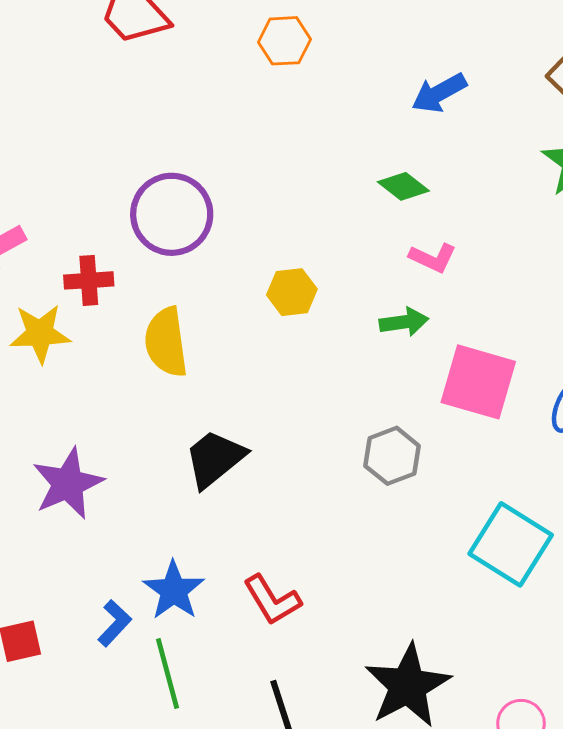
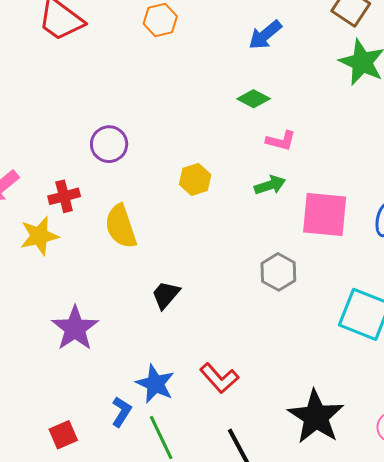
purple circle: (172, 214) -> (109, 144), size x0.7
black trapezoid: (215, 459) -> (166, 295), size x0.7

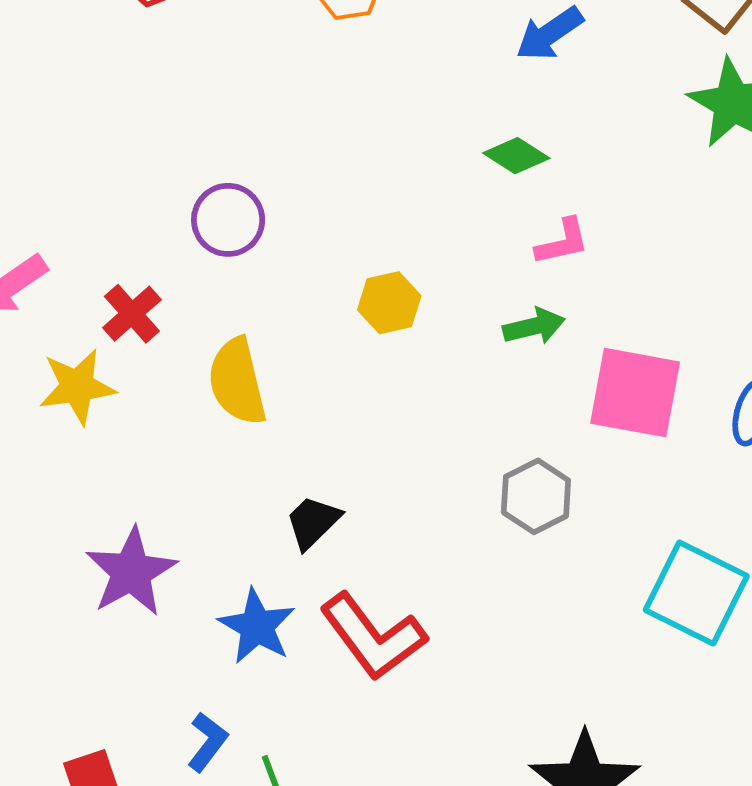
pink L-shape: (281, 141) -> (562, 242), turned -32
red cross: (64, 196) -> (132, 314), turned -32
red L-shape: (219, 378) -> (373, 637), moved, size x1.4
blue star: (155, 384) -> (257, 626), moved

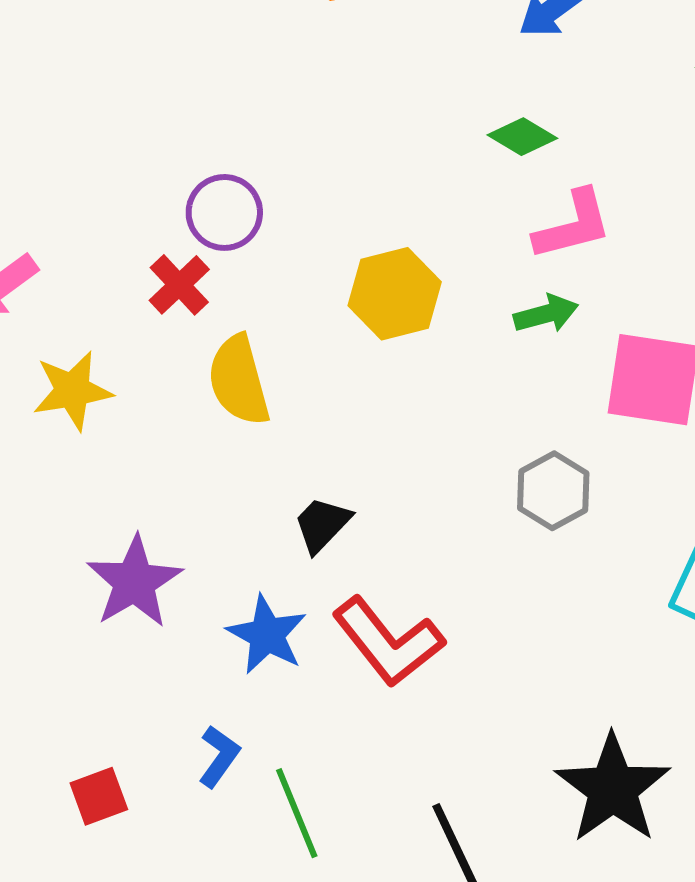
pink L-shape: (562, 242) -> (573, 225), size x1.4
yellow hexagon: (389, 303) -> (395, 294), size x1.4
red cross: (132, 314) -> (179, 285), moved

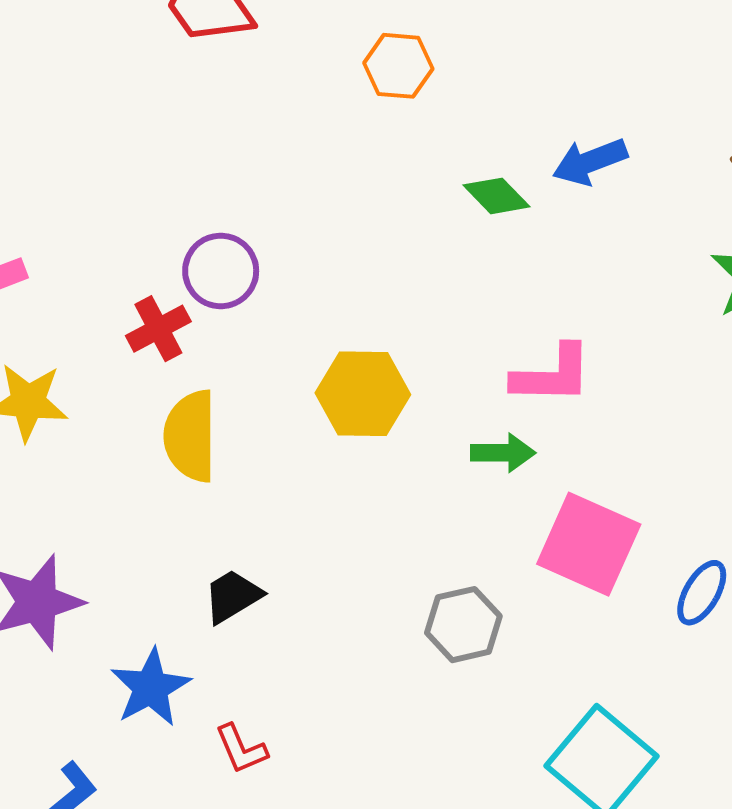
green diamond: (522, 137) -> (497, 196), moved
red L-shape: (388, 642) -> (241, 749), moved, size x0.5

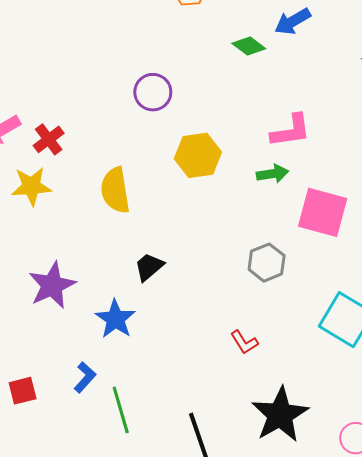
purple circle: (221, 271) -> (153, 92), moved
red cross: (158, 329) -> (49, 139), moved
red L-shape: (241, 749) -> (244, 342), moved

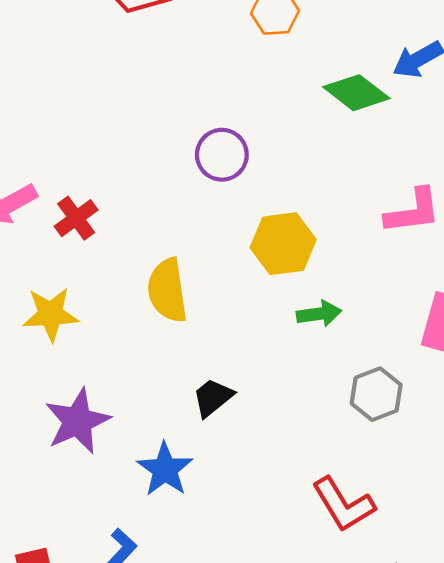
green diamond: (249, 46) -> (356, 93), size x1.4
green arrow: (272, 174) -> (319, 314), moved
yellow star: (31, 186) -> (51, 314), moved
red L-shape: (244, 342) -> (343, 505), size x1.6

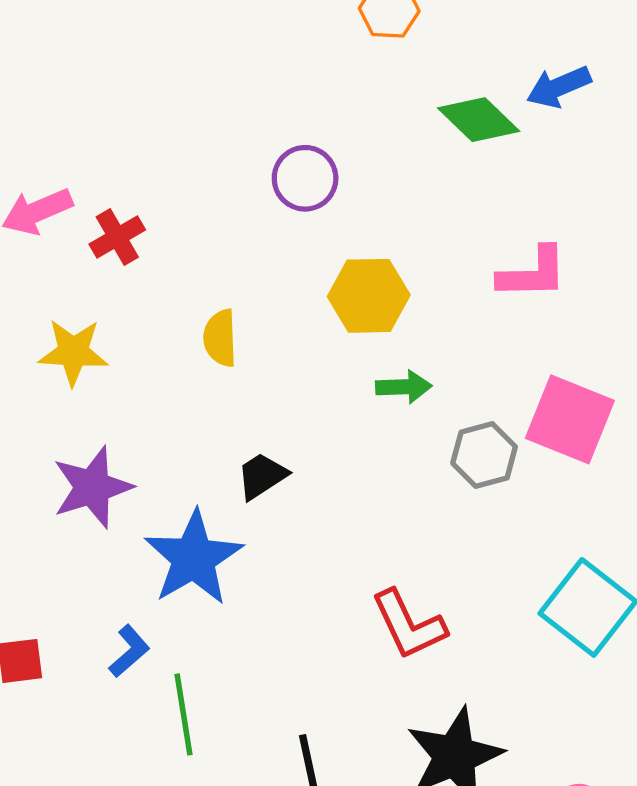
yellow semicircle: (167, 290) -> (220, 338), size x0.7
gray hexagon: (376, 394) -> (484, 455), moved
blue star: (165, 469) -> (194, 558), size x1.4

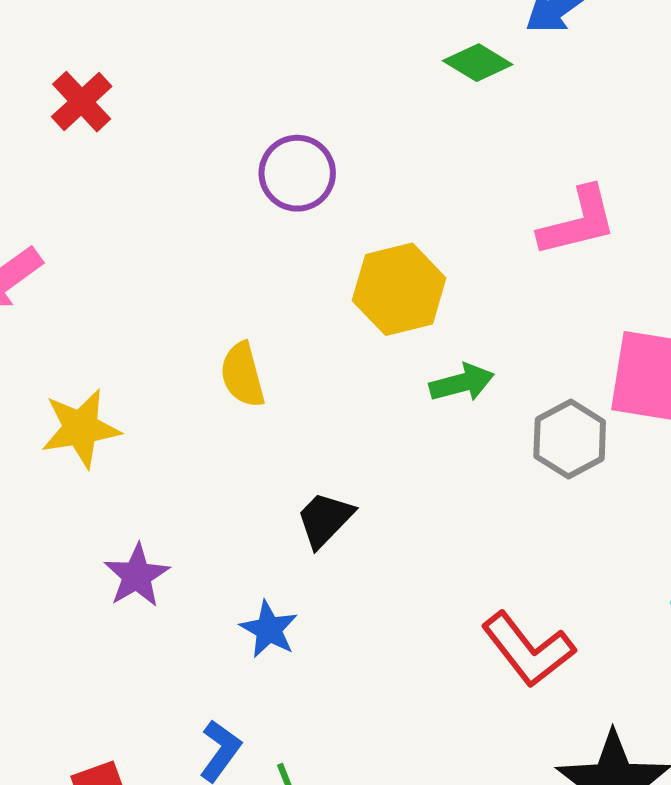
green diamond: (479, 120) -> (478, 63), size x0.7
red cross: (117, 237) -> (82, 102), moved
purple star: (92, 487) -> (137, 576), size x0.7
blue star: (194, 558) -> (269, 629), size x0.5

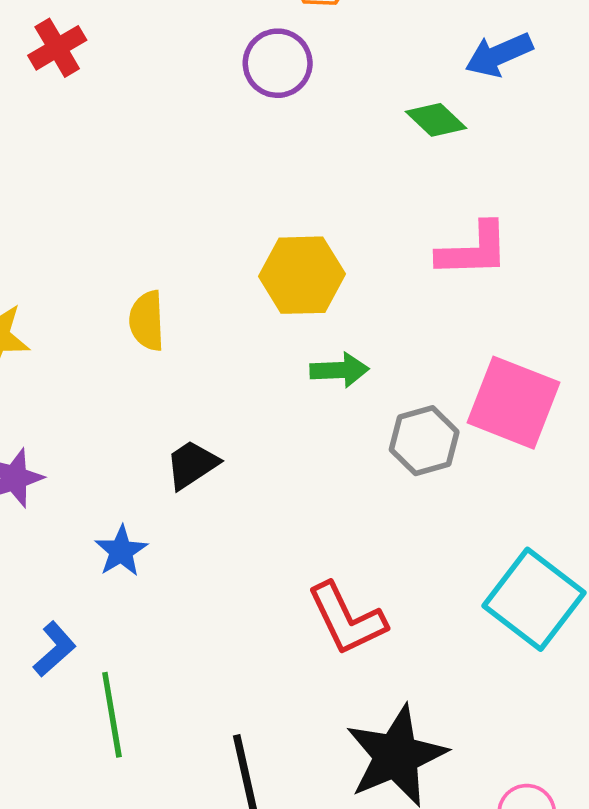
green diamond: (478, 63) -> (436, 120), moved
purple circle: (297, 173) -> (278, 63), moved

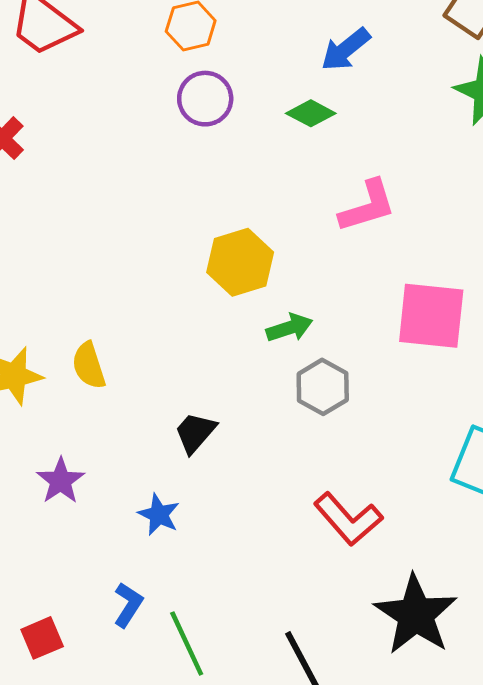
purple circle: (278, 63) -> (205, 99), moved
yellow semicircle: (147, 321) -> (89, 366), moved
gray hexagon: (424, 441) -> (323, 387), moved

